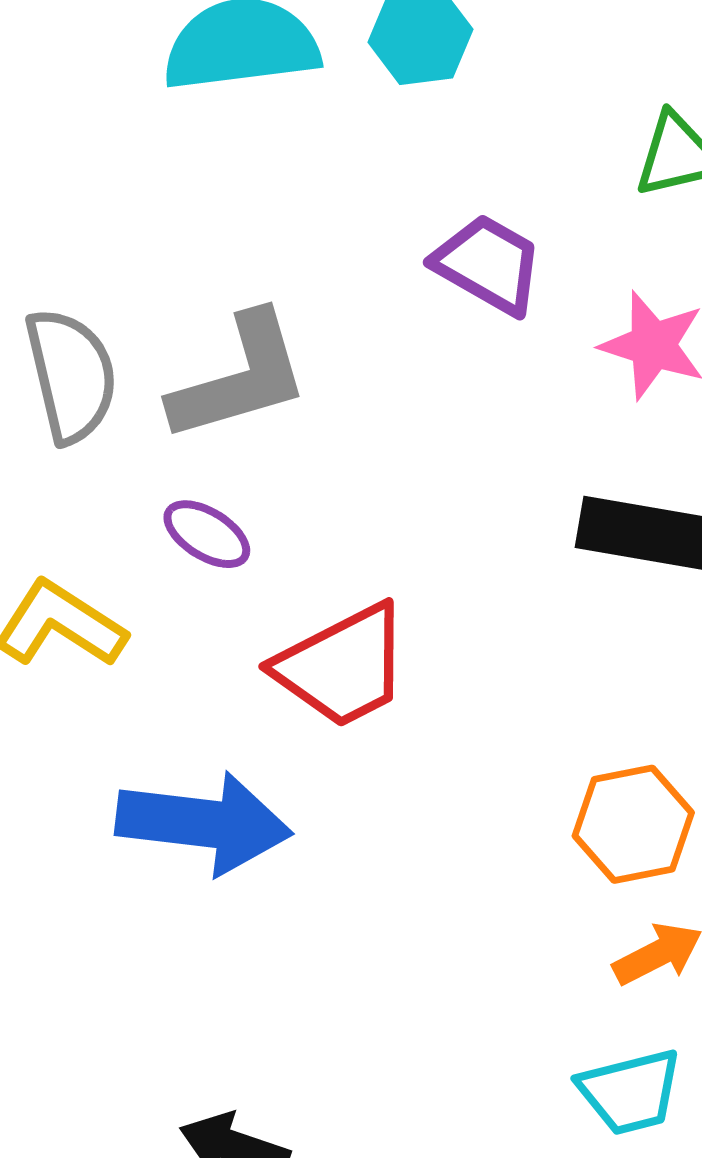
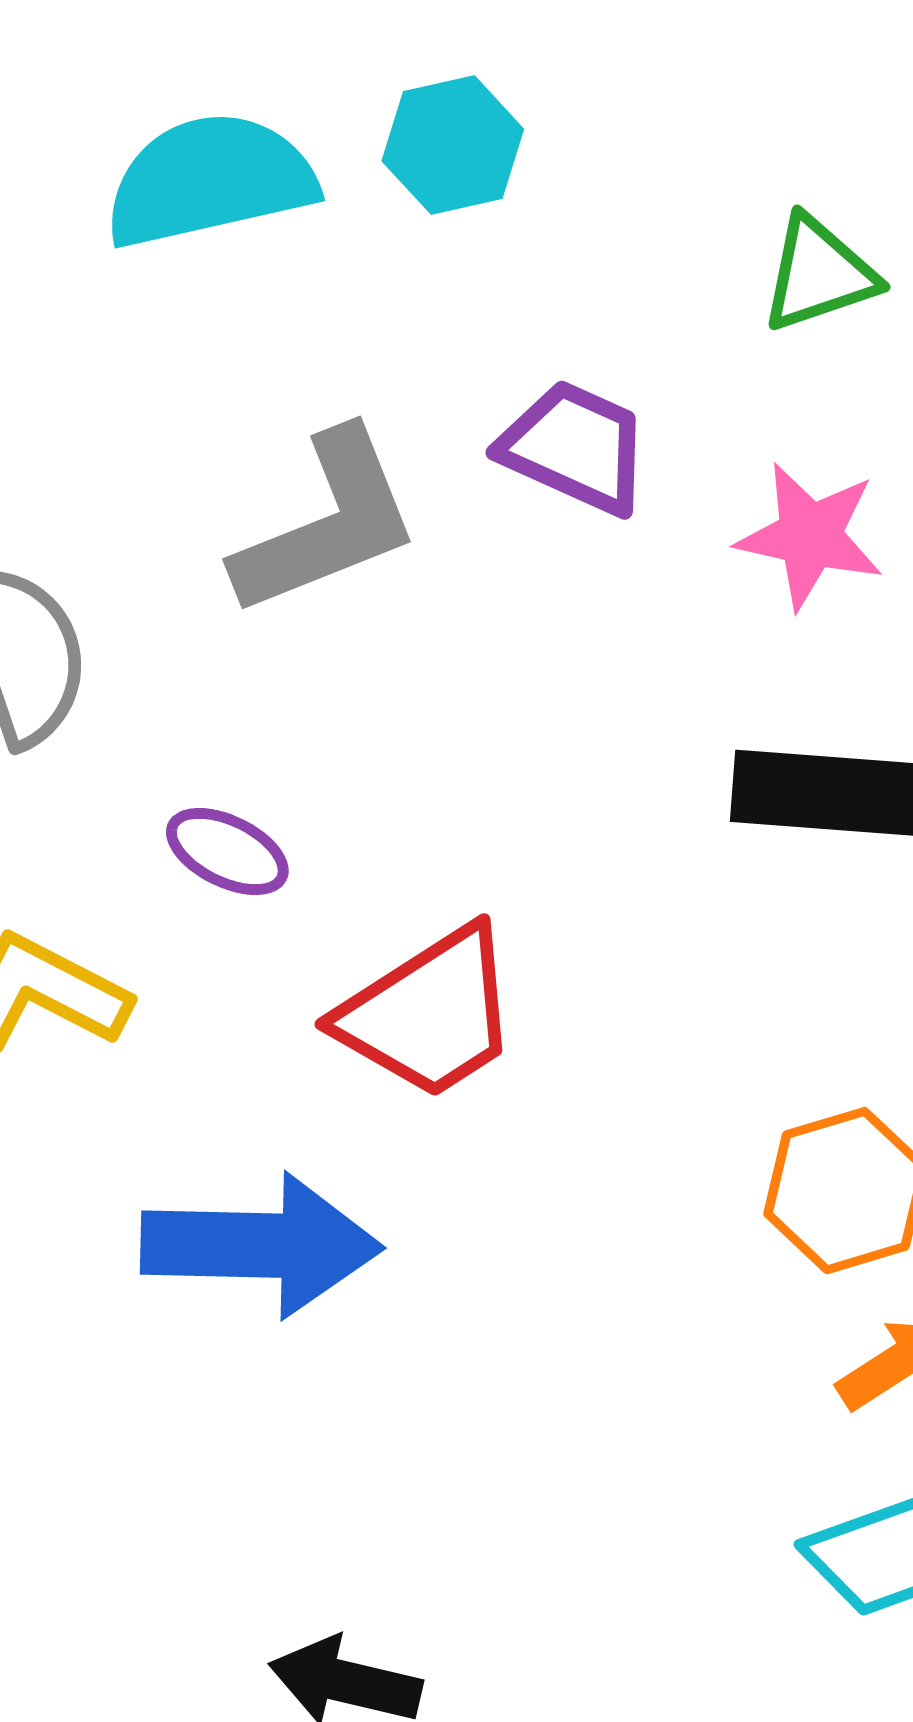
gray L-shape: (240, 378) -> (327, 523), moved

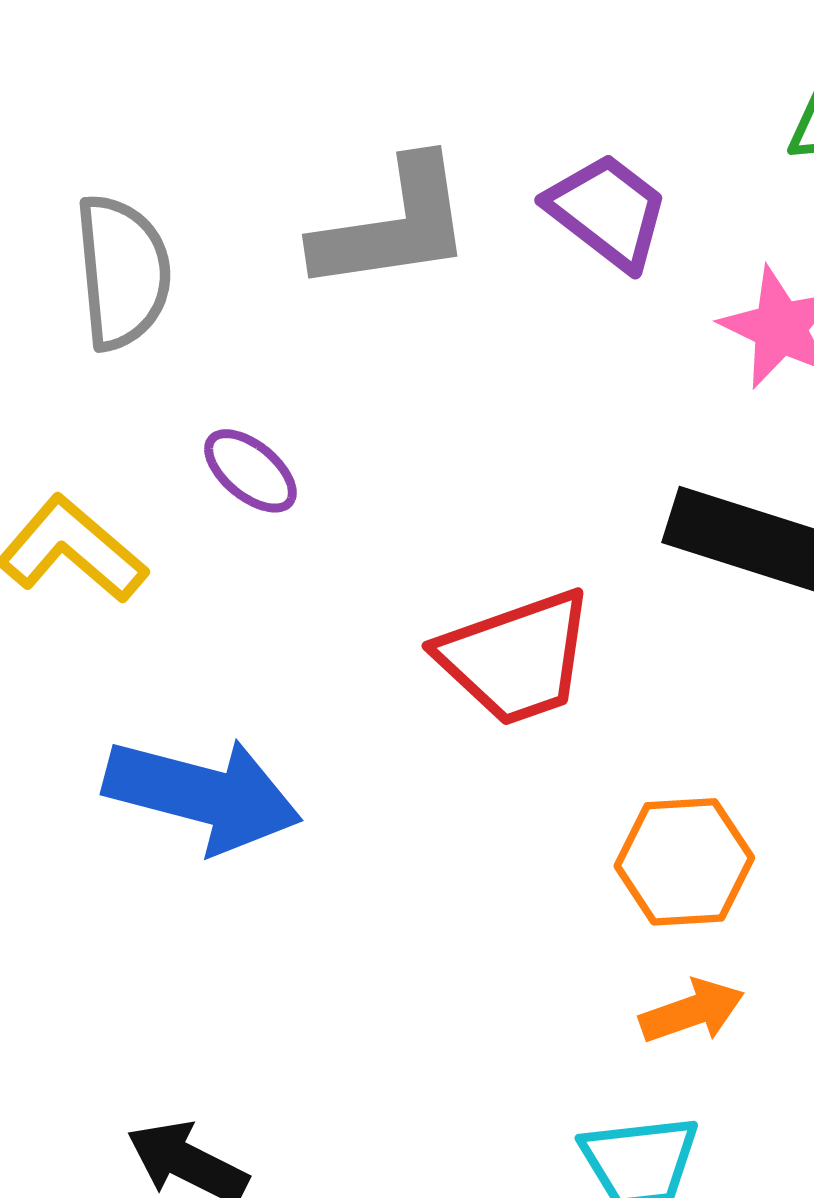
red trapezoid: (429, 1013) -> (516, 658), moved

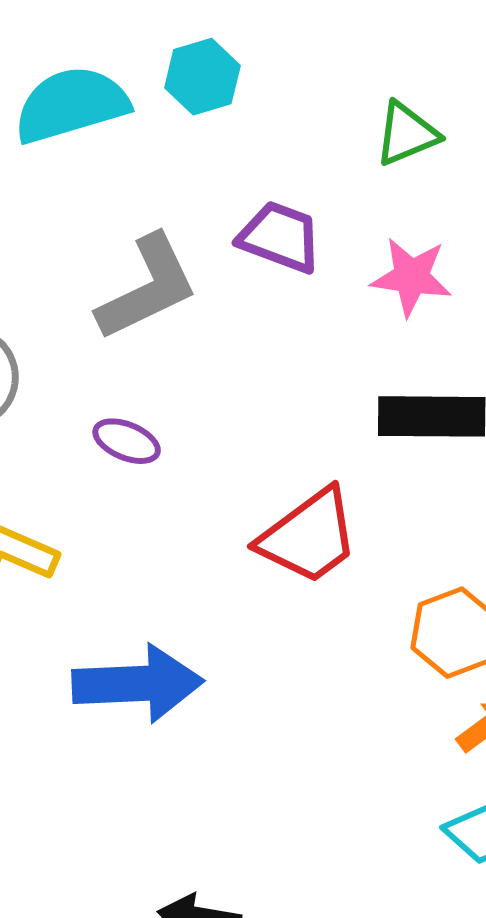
purple ellipse: (250, 471) -> (127, 441), moved

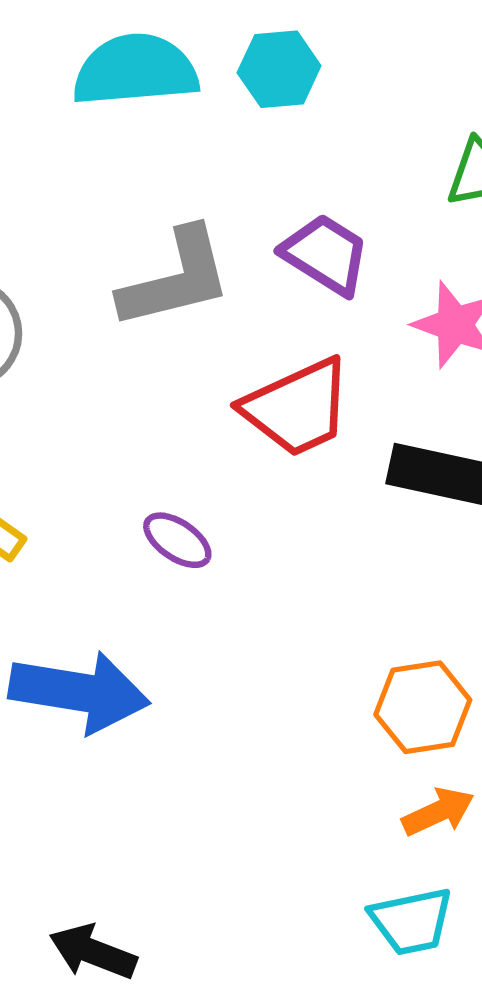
purple ellipse: (127, 441) -> (177, 540), moved
red trapezoid: (309, 536) -> (297, 408), moved

